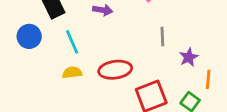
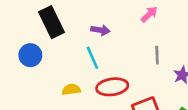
cyan line: (72, 42) -> (92, 58), moved

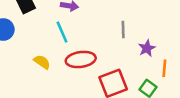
yellow semicircle: (71, 89) -> (42, 62), turned 42

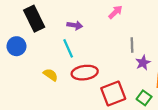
gray line: (123, 30) -> (132, 45), moved

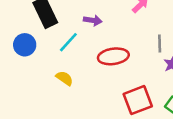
cyan line: (68, 48) -> (68, 42), moved, turned 66
red ellipse: (85, 73) -> (113, 56), moved

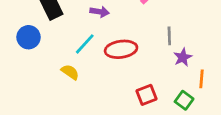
cyan line: (68, 42) -> (85, 44), moved
red square: (138, 100) -> (147, 95), size x0.7

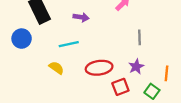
cyan line: (85, 44) -> (69, 44), turned 36
red ellipse: (121, 49) -> (99, 68), moved
purple star: (183, 57) -> (136, 67), moved

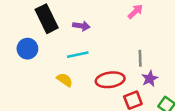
purple arrow: (81, 17) -> (81, 26), moved
gray line: (140, 37) -> (140, 58), moved

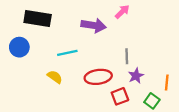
black rectangle: (47, 19) -> (38, 19), turned -55
purple arrow: (81, 26) -> (94, 25), moved, size x1.5

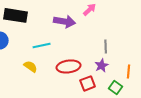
gray line: (127, 56) -> (106, 46), moved

